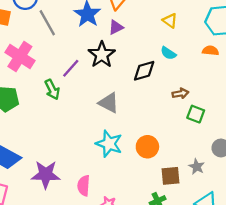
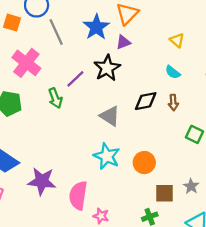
black diamond: (144, 71) -> (146, 101), moved
brown arrow: (180, 93) -> (173, 103), moved, turned 91
pink semicircle: (84, 186) -> (78, 195), size x1.4

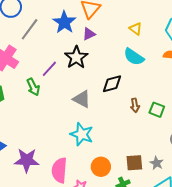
gray line: (56, 32) -> (30, 29), turned 65
cyan semicircle: (173, 72) -> (134, 57), size x1.5
brown arrow: (173, 103) -> (135, 105), moved
orange circle: (144, 163) -> (101, 167), moved
gray star: (191, 186) -> (157, 163), moved

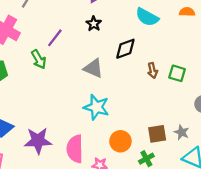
black star: (76, 57) -> (94, 24), moved, size x0.6

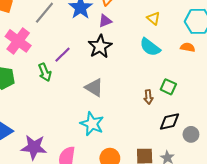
black star: (94, 24) -> (100, 46), size x1.6
black diamond: (125, 49) -> (170, 121), moved
green square: (177, 73) -> (168, 87), moved

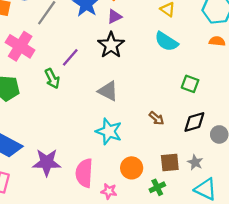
orange semicircle: (188, 47) -> (217, 41), moved
brown arrow: (148, 97) -> (157, 118), moved, turned -40

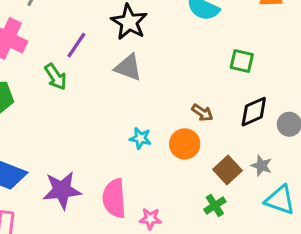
gray triangle: (108, 91) -> (128, 67), moved
cyan star: (109, 131) -> (140, 138), size x0.6
brown square: (170, 163) -> (227, 170), turned -30
orange circle: (132, 168) -> (185, 144), moved

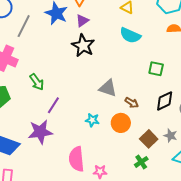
purple line: (76, 45) -> (53, 105), moved
gray triangle: (128, 67) -> (108, 88), moved
purple star: (62, 190) -> (40, 132), moved

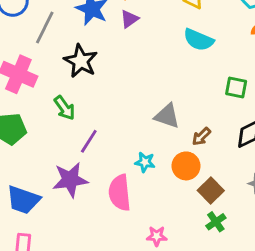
black star: (83, 46) -> (81, 61), moved
brown arrow: (132, 103) -> (201, 137), turned 104
brown square: (149, 139) -> (211, 191), moved
pink semicircle: (76, 159) -> (120, 193), moved

